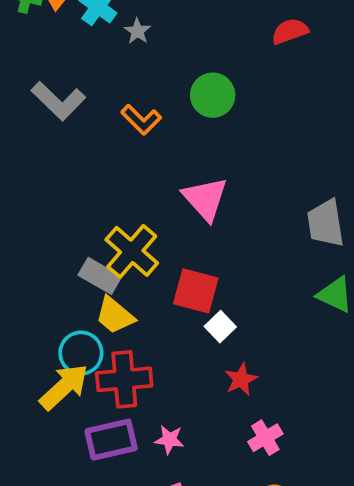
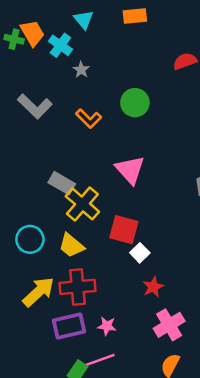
gray star: (137, 31) -> (81, 70), moved
gray rectangle: (100, 276) -> (62, 183), moved
cyan circle: (81, 353) -> (30, 239), moved
pink cross: (265, 438) -> (169, 325), size x1.4

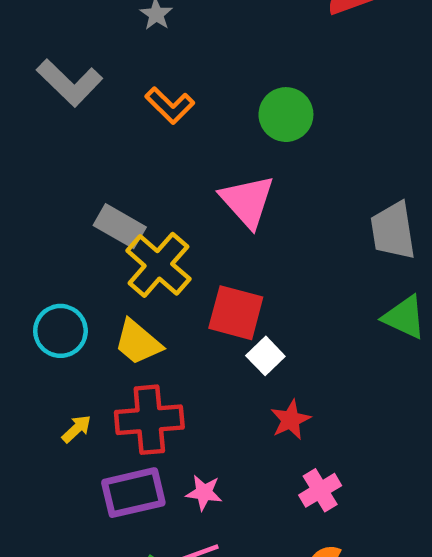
green circle: (135, 103) -> (286, 115), moved
yellow arrow: (38, 292) -> (76, 429), size x0.5
pink cross: (169, 325) -> (320, 490), size x0.7

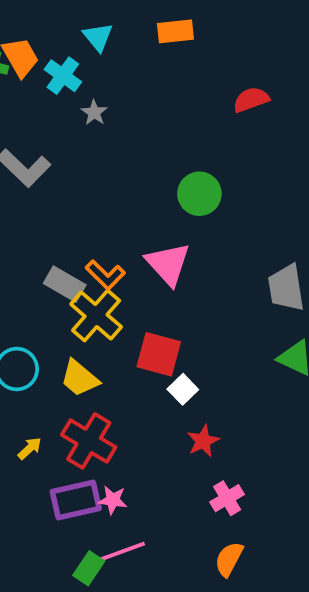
orange L-shape: (170, 105) -> (105, 275), moved
red cross: (149, 420) -> (89, 441), turned 36
pink star: (204, 493) -> (113, 500), moved

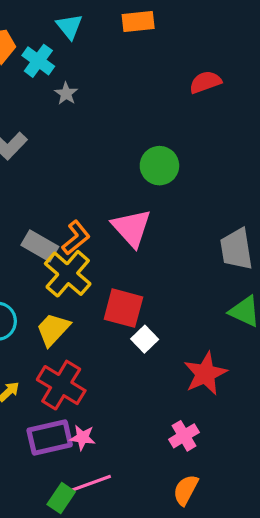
orange L-shape: (105, 275) -> (76, 238), turned -84
yellow trapezoid: (79, 378) -> (53, 329), turned 93
red star: (203, 441) -> (205, 374), moved, size x1.5

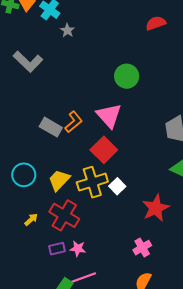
yellow cross: (68, 274) -> (92, 182), moved, turned 32
red square: (123, 308) -> (104, 150), moved, turned 30
purple rectangle: (50, 437) -> (57, 249), size x0.6

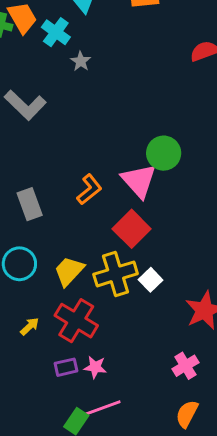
green circle: (127, 76) -> (164, 153), moved
gray rectangle: (51, 127) -> (30, 204), moved, turned 40

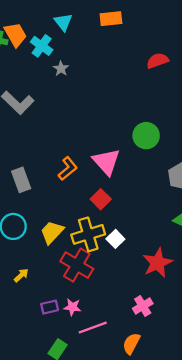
green circle: (164, 153) -> (146, 136), moved
red square: (132, 229) -> (101, 199), size x0.7
red cross: (76, 321) -> (77, 265), moved
pink line: (102, 408) -> (93, 328), moved
orange semicircle: (187, 414) -> (131, 343), moved

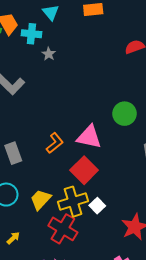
cyan cross: (42, 46) -> (31, 34), turned -30
pink triangle: (106, 162) -> (89, 137), turned -36
red square: (101, 199) -> (84, 170), size x1.5

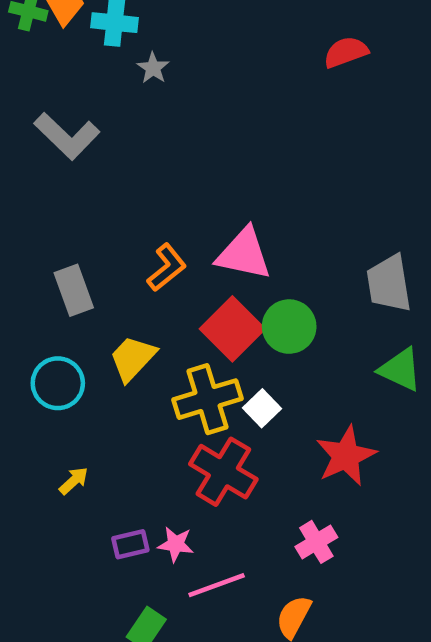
green circle: (125, 114) -> (289, 327), moved
yellow trapezoid: (41, 200) -> (133, 358), moved
red cross: (63, 229) -> (223, 472), moved

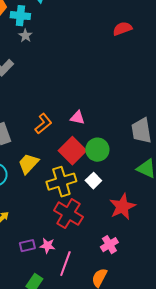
gray star: (153, 68) -> (25, 36), moved
pink triangle: (244, 254) -> (77, 118), size x0.6
white square: (262, 408) -> (93, 181), moved
pink line: (217, 585) -> (65, 264), turned -50

